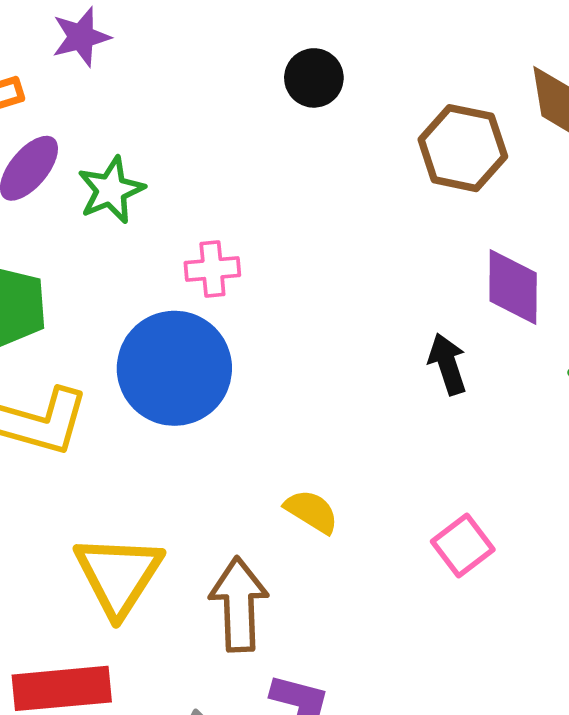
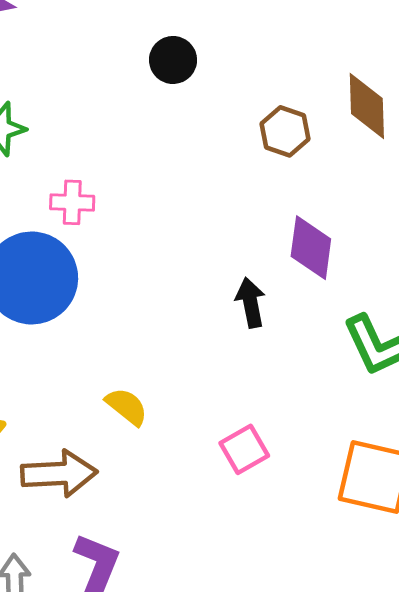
brown hexagon: (463, 148) -> (285, 131), size x0.7
brown arrow: (239, 604) -> (59, 474), turned 82

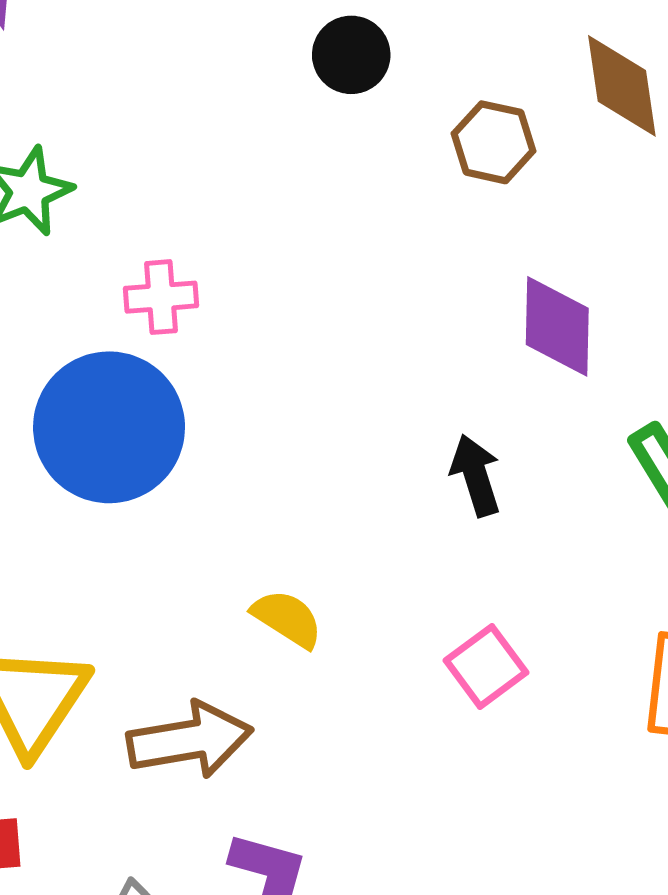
black circle: (173, 60) -> (351, 55), moved
black arrow: (251, 303) -> (476, 475), moved

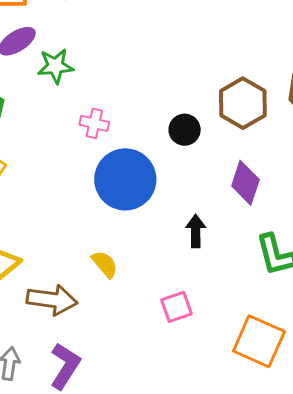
black circle: (351, 55) -> (185, 130), moved
brown hexagon: (494, 142) -> (243, 103), size x1.5
blue circle: (109, 427) -> (125, 179), moved

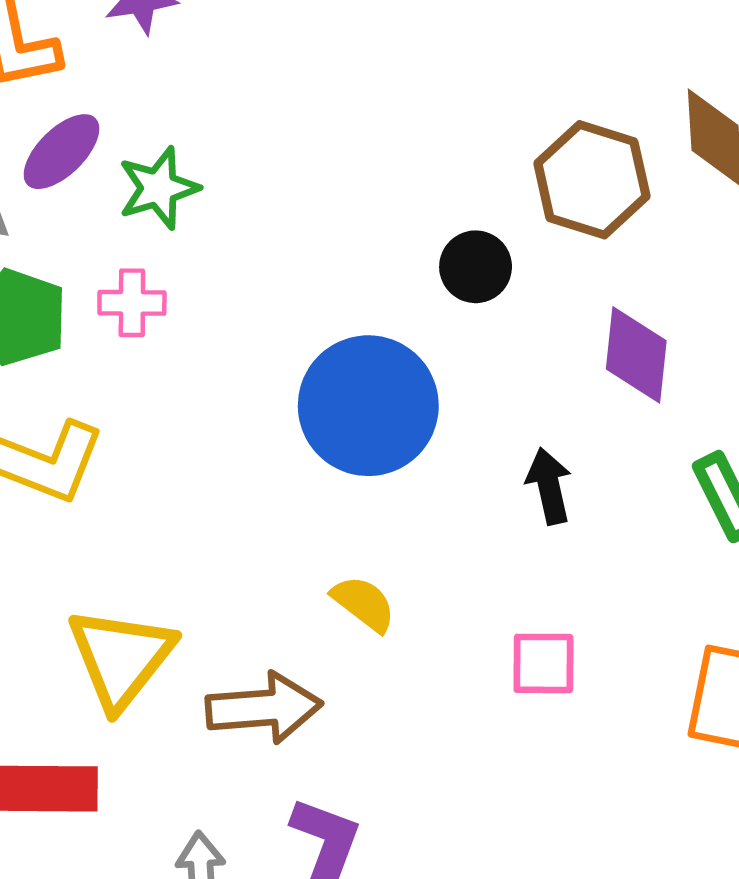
pink cross: (94, 123) -> (132, 303), moved
pink square: (177, 307) -> (544, 663), turned 32

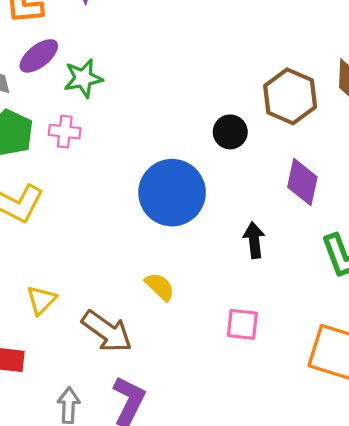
yellow triangle: (121, 658) -> (41, 300), size x0.6
brown arrow: (264, 708) -> (107, 331), turned 34

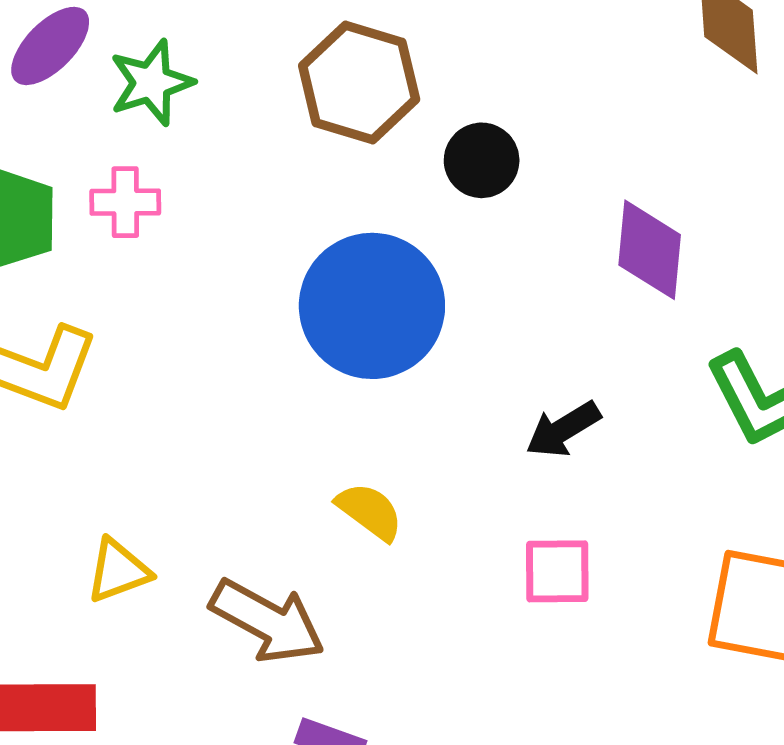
brown hexagon: (290, 96) -> (359, 82), moved
black arrow: (254, 240) -> (563, 429), moved, turned -108
yellow triangle: (41, 300) -> (118, 571), turned 32

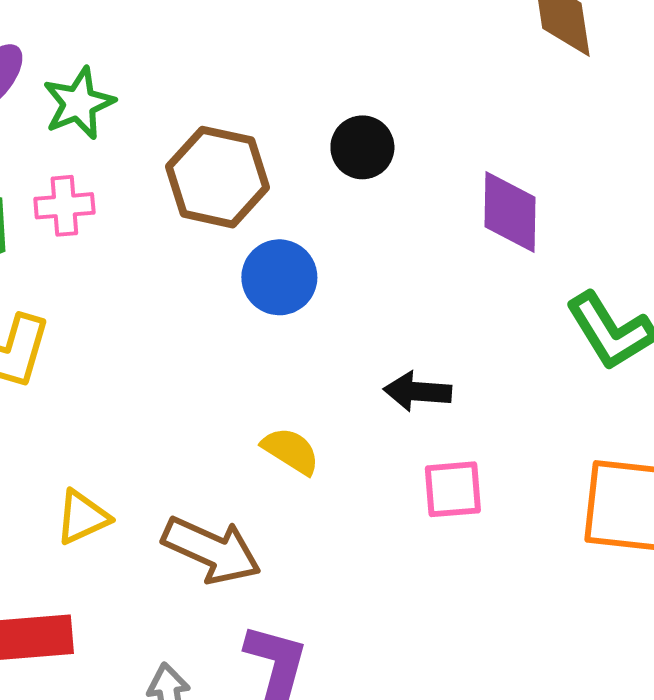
brown hexagon: (359, 82) -> (218, 177), moved
blue circle: (372, 306) -> (279, 277), size x0.6
black arrow: (563, 429) -> (418, 391), moved, turned 40

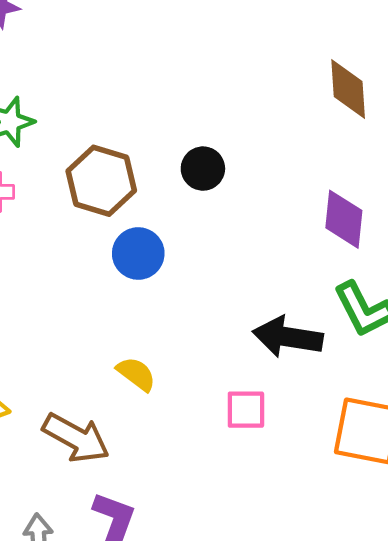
purple diamond: (510, 212) -> (344, 219), moved
black arrow: (418, 391) -> (288, 337), moved, size x1.5

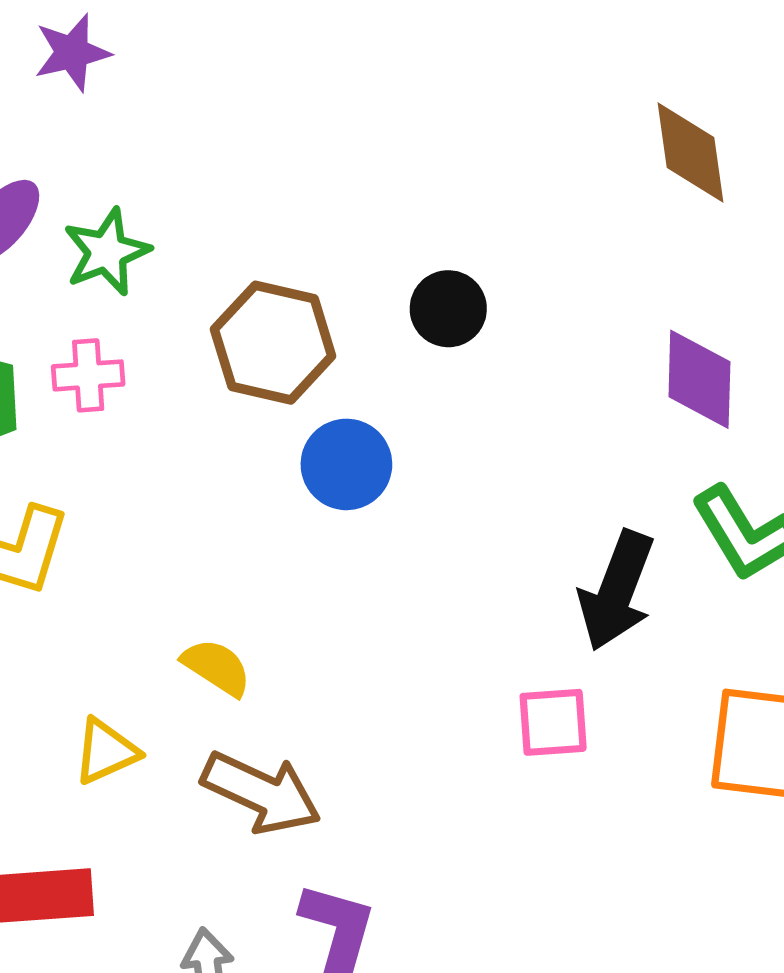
black arrow: (288, 337) -> (617, 591), turned -74
yellow semicircle: (136, 374) -> (217, 667), moved

